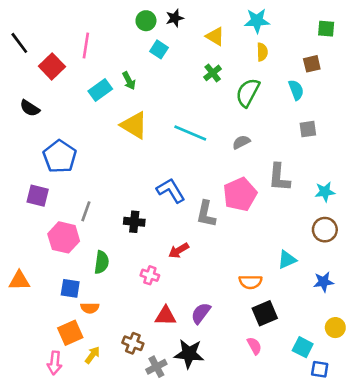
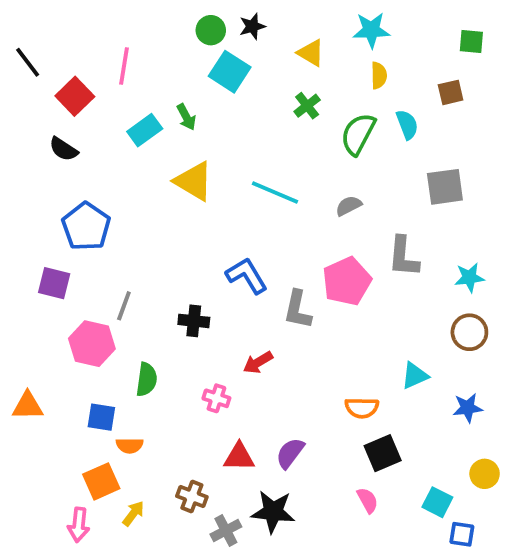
cyan square: (159, 49) -> (230, 72), size x1.5
cyan semicircle: (296, 90) -> (407, 125), moved
black semicircle: (30, 108) -> (64, 149), moved
gray square: (308, 129) -> (445, 187), size x1.5

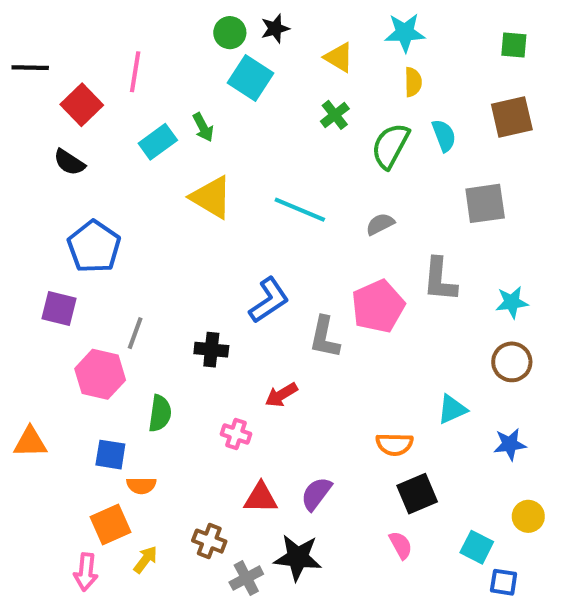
black line: (28, 62) -> (30, 68), turned -52
brown square: (451, 92) -> (512, 117), moved, size x1.5
blue L-shape: (247, 276) -> (269, 300), turned 87

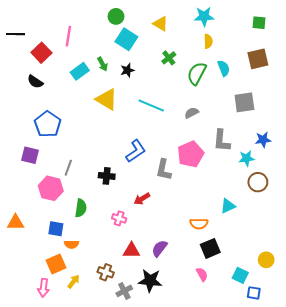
black star: (275, 29) -> (127, 70), moved
yellow triangle: (339, 57) -> (161, 24), moved
cyan star: (512, 302) -> (246, 158), moved
blue star: (510, 444) -> (263, 140), moved

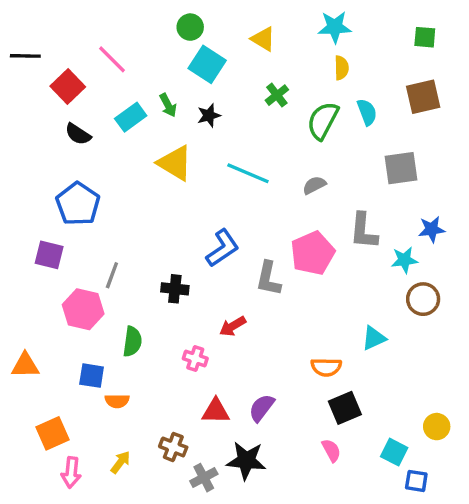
pink line: (68, 36) -> (112, 59), turned -54
black semicircle: (35, 82) -> (78, 134), moved
orange square: (56, 264) -> (52, 433), moved

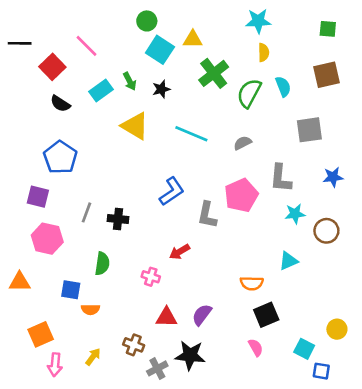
yellow triangle: (263, 39) -> (193, 39), moved, turned -30
green cross: (277, 95) -> (214, 73), size x1.6
cyan star: (404, 260) -> (295, 214), moved
black cross: (175, 289) -> (118, 219), moved
pink hexagon: (83, 309) -> (47, 239), moved

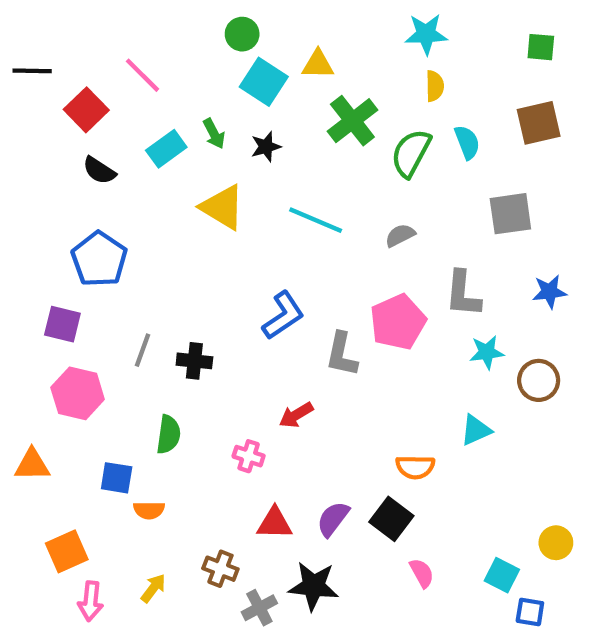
black square: (266, 315) -> (391, 519), moved, turned -30

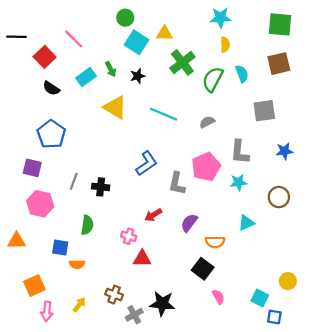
green square: (541, 47) -> (280, 24), size x1.6
cyan star: (487, 352) -> (238, 182), moved
purple semicircle: (333, 519) -> (189, 223), moved
red triangle: (275, 523) -> (142, 259), moved

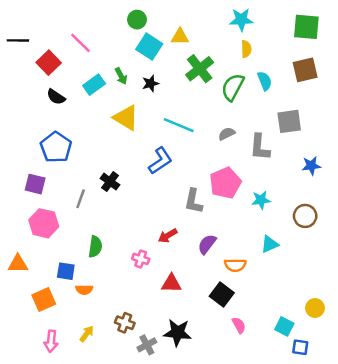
gray L-shape: (240, 152) -> (260, 147), moved
blue L-shape: (147, 163) -> (160, 161), moved
black cross: (101, 187) -> (110, 182), moved, turned 30
red triangle: (142, 259) -> (171, 283), moved
orange square: (34, 286) -> (44, 299), moved

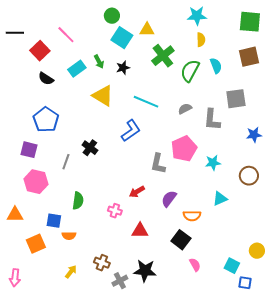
pink arrow: (51, 341) -> (15, 278), moved

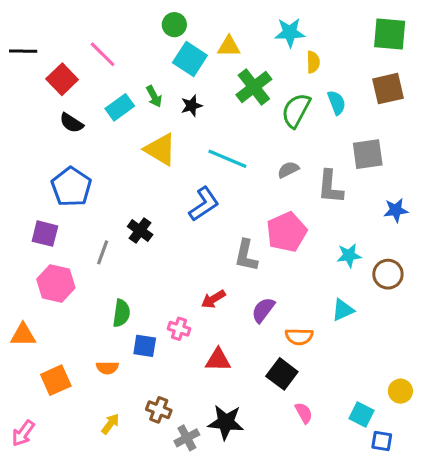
cyan star: (197, 16) -> (290, 32), moved
cyan star: (213, 163) -> (349, 255), moved
blue square: (54, 221) -> (145, 346), moved
pink arrow: (15, 278) -> (23, 433), turned 30

